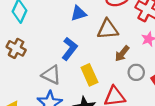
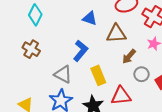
blue triangle: (79, 13) -> (90, 18), turned 35

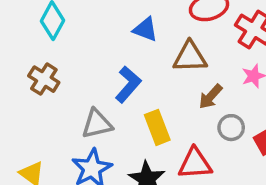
gray triangle: (63, 74) -> (97, 124), turned -42

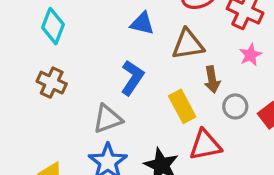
brown arrow: (211, 97) -> (212, 79), turned -45
yellow rectangle: (157, 127) -> (182, 106), moved

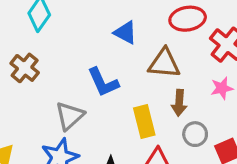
blue L-shape: (132, 78) -> (103, 82), turned 108
gray triangle: (107, 119) -> (70, 116), turned -36

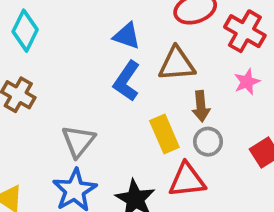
blue L-shape: (103, 82) -> (127, 81), moved, turned 68
gray circle: (195, 134) -> (208, 142), moved

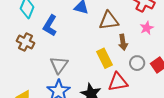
blue L-shape: (127, 81) -> (50, 26), moved
gray circle: (208, 142) -> (137, 63), moved

